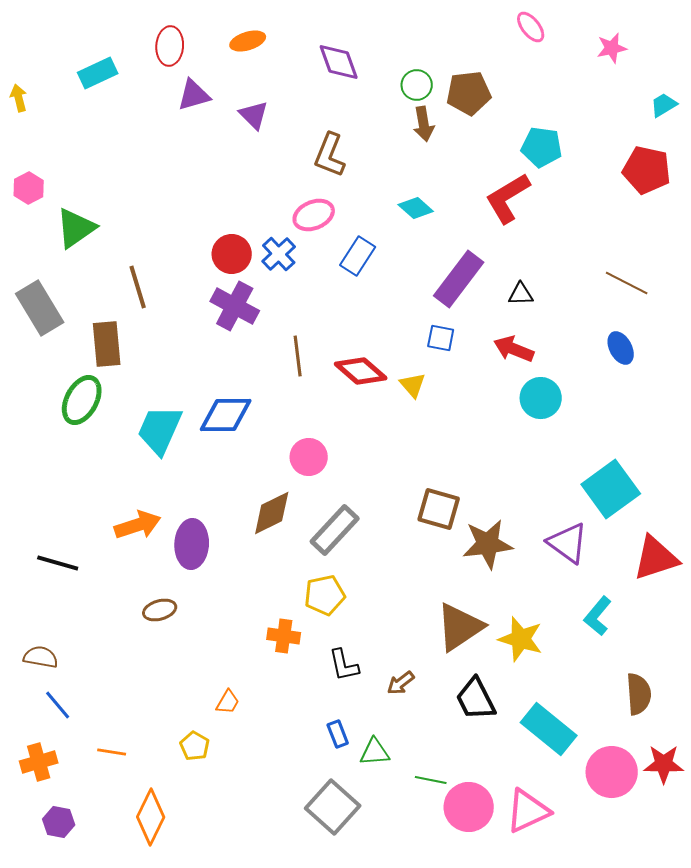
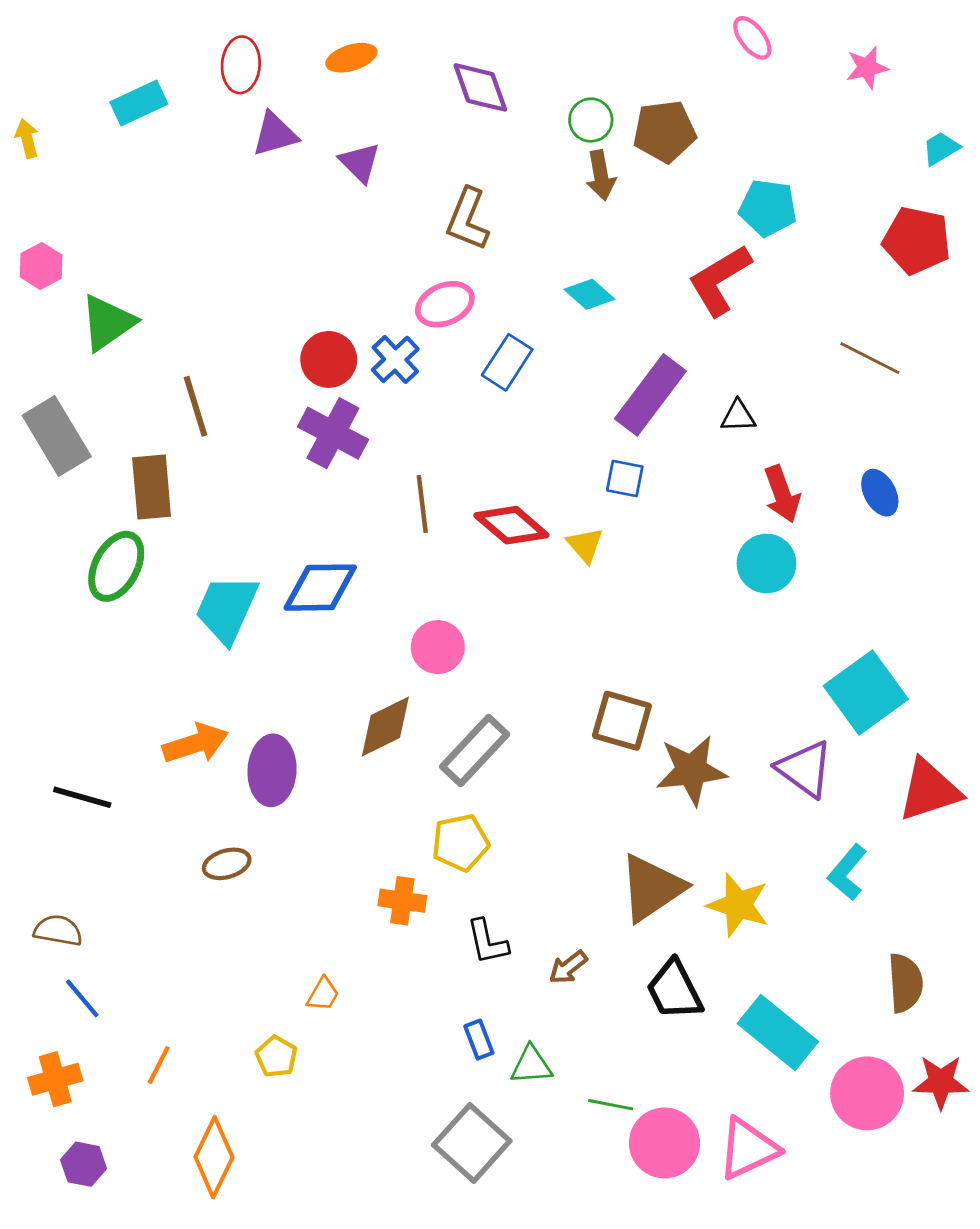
brown line: (627, 283) -> (870, 358), moved
red arrow: (514, 349) -> (782, 494), moved, turned -132
orange line: (112, 752) -> (159, 1065), turned -72

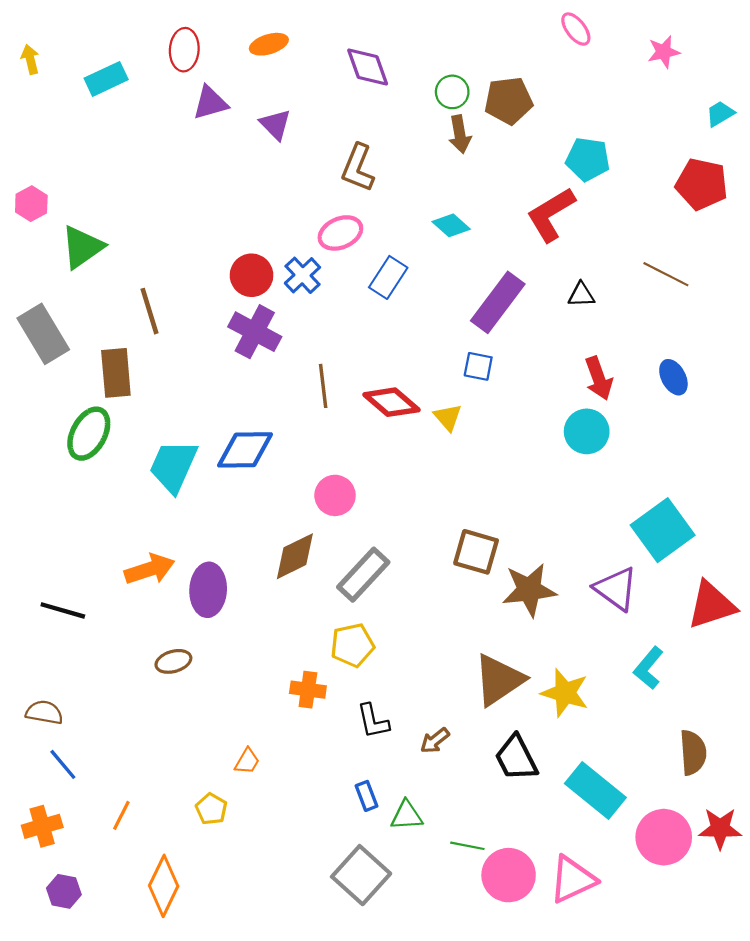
yellow arrow: (27, 138) -> (30, 59), moved
black triangle: (738, 416) -> (581, 295), moved

